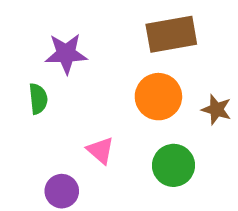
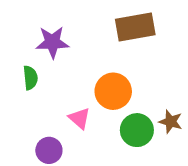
orange circle: (158, 97) -> (113, 91), moved
brown star: (216, 109) -> (171, 122), moved

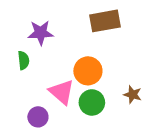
pink triangle: (79, 118) -> (62, 92), size x1.5
green circle: (137, 130) -> (92, 102), moved

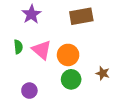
purple star: (41, 33) -> (31, 14), moved, turned -30
pink triangle: (62, 92) -> (42, 50), moved

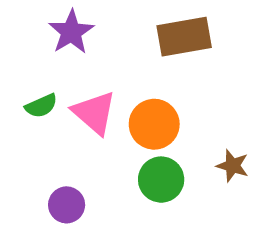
green semicircle: (18, 47) -> (41, 106), turned 72

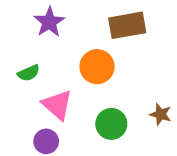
pink triangle: (94, 113) -> (57, 105), moved
orange circle: (154, 124) -> (97, 67), moved

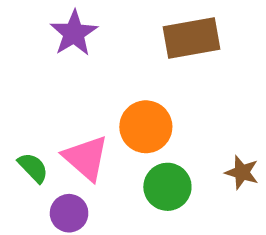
orange circle: (97, 67) -> (146, 127), moved
green semicircle: (29, 73) -> (33, 168), moved, turned -110

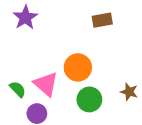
purple star: (74, 33) -> (25, 17), moved
brown rectangle: (191, 38) -> (102, 20), size x0.7

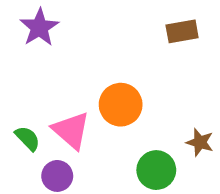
brown rectangle: (102, 20) -> (182, 31), moved
green circle: (89, 99) -> (156, 170), moved

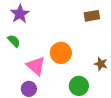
green semicircle: (28, 138) -> (14, 41), moved
brown star: (200, 142) -> (101, 64), moved

